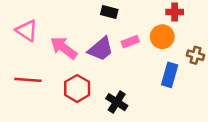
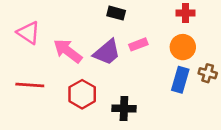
orange circle: (162, 37) -> (183, 47), moved
brown cross: (196, 55) -> (208, 73), moved
black cross: (117, 102) -> (124, 109), turned -30

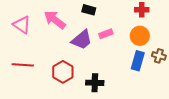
pink arrow: (68, 51) -> (55, 20), moved

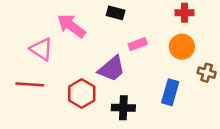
pink triangle: (22, 25) -> (41, 49), moved
purple trapezoid: (82, 40) -> (112, 69), moved
blue rectangle: (138, 61) -> (170, 92), moved

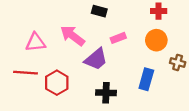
pink arrow: (71, 26) -> (72, 36), moved
pink triangle: (41, 49) -> (36, 42), turned -40
red hexagon: (82, 93) -> (57, 83), moved

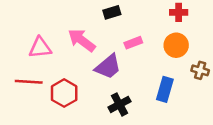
black rectangle: (99, 11) -> (112, 12), turned -32
black cross: (106, 93) -> (119, 104), turned -30

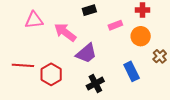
pink rectangle: (133, 43) -> (115, 25), moved
pink triangle: (40, 48) -> (34, 20), moved
brown cross: (200, 70) -> (160, 56), turned 32
blue rectangle: (165, 89) -> (132, 71), turned -42

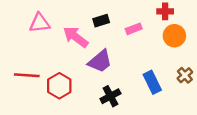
black rectangle: (89, 10) -> (101, 21), moved
orange circle: (141, 36) -> (174, 36), moved
brown cross: (160, 56) -> (185, 75), moved

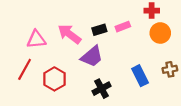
black rectangle: (101, 21) -> (99, 30), moved
pink triangle: (40, 23) -> (36, 39), moved
red line: (27, 75) -> (25, 69), turned -65
brown cross: (185, 75) -> (170, 69), turned 32

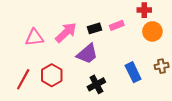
pink arrow: (69, 34) -> (66, 32), turned 100
red line: (25, 69) -> (23, 79), moved

